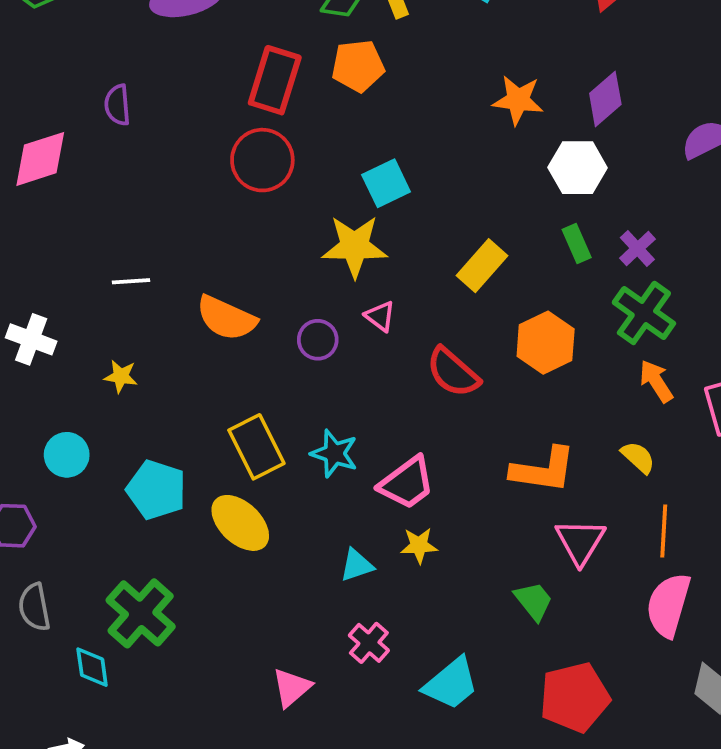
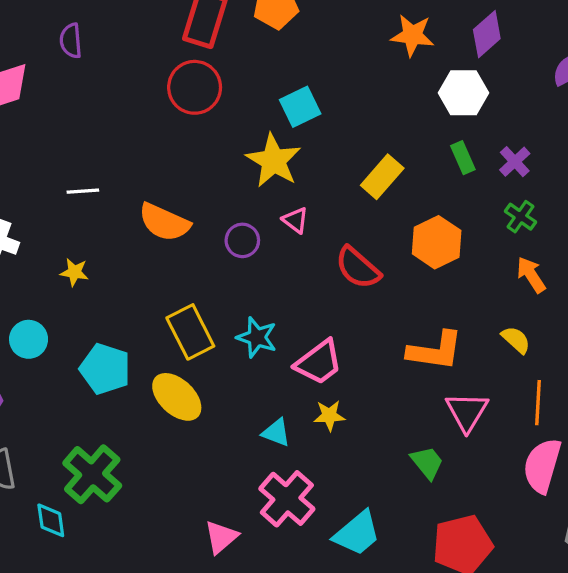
yellow star: (355, 246) -> (273, 161), turned 30
green cross: (644, 313) -> (520, 217), size x0.6
cyan triangle: (357, 565) -> (276, 433), turned 40
pink cross: (369, 643) -> (287, 499), size x1.6

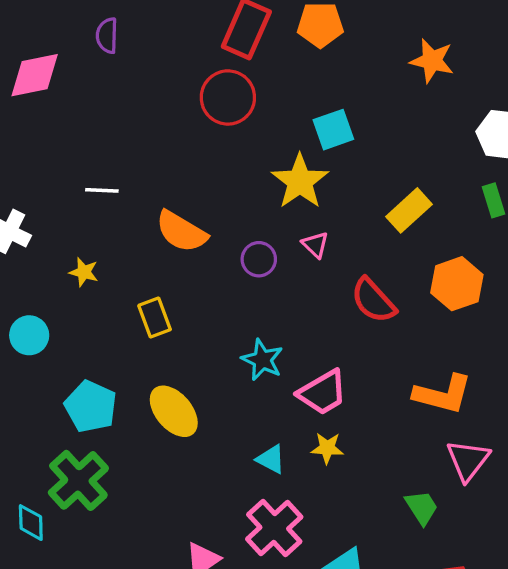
orange star: (412, 35) -> (432, 61), moved
yellow rectangle: (190, 332) -> (155, 317), moved, size x0.7
cyan pentagon: (105, 369) -> (91, 406), moved

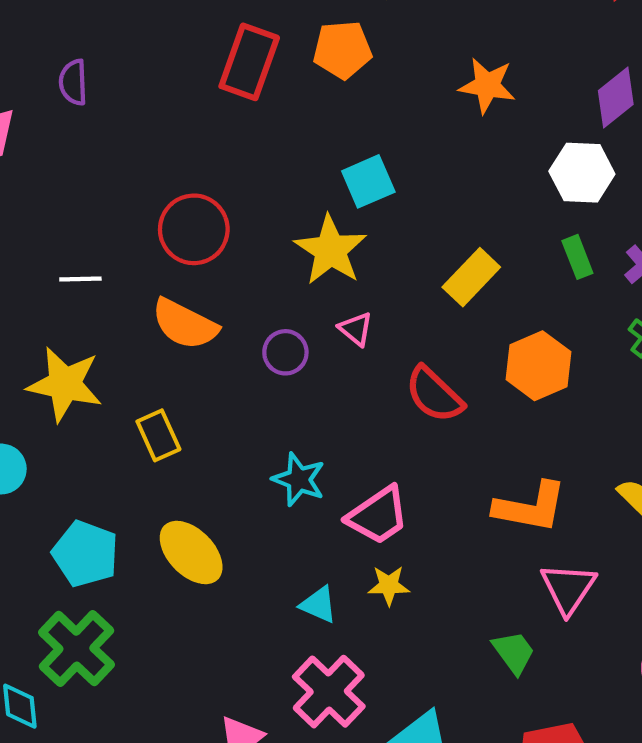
red circle: (228, 97) -> (194, 229), moved
yellow star: (84, 272) -> (65, 384), size x2.0

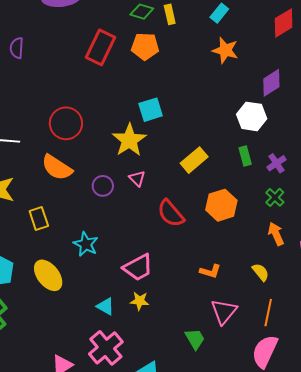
orange star: (487, 85) -> (225, 50), moved
cyan star: (299, 479) -> (86, 244), moved
orange L-shape: (530, 507) -> (210, 271), size x0.6

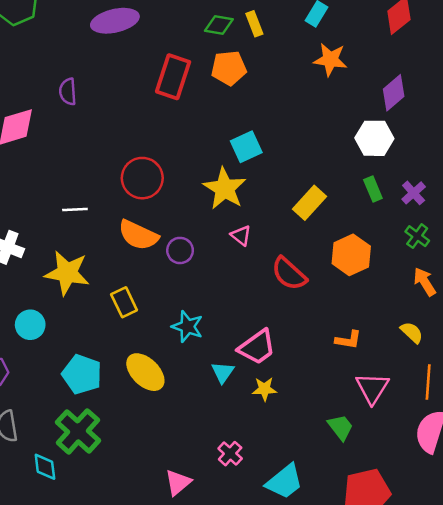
purple circle: (103, 186) -> (180, 250), moved
cyan triangle: (105, 306) -> (223, 372), moved, turned 42
pink cross: (106, 348) -> (230, 454), size x0.6

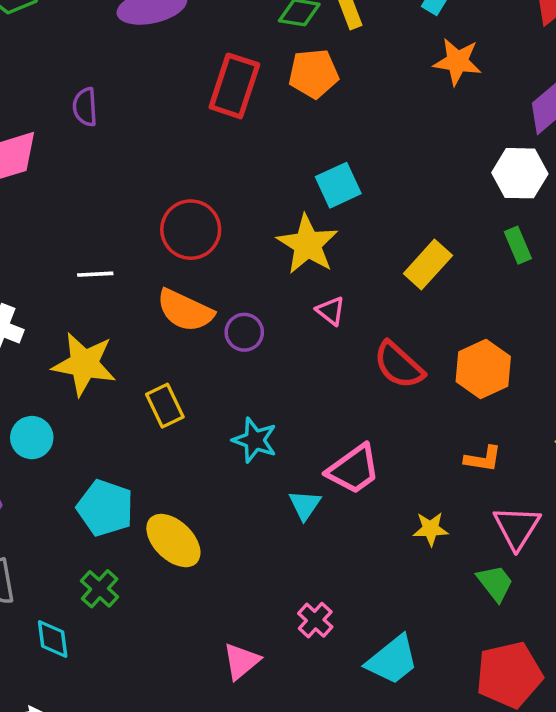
orange hexagon: (351, 255) -> (483, 369), moved
yellow ellipse: (145, 372) -> (173, 541), moved
yellow star: (265, 389) -> (431, 529), moved
green trapezoid: (340, 427) -> (495, 583), moved
green cross: (78, 431) -> (100, 589), size x0.6

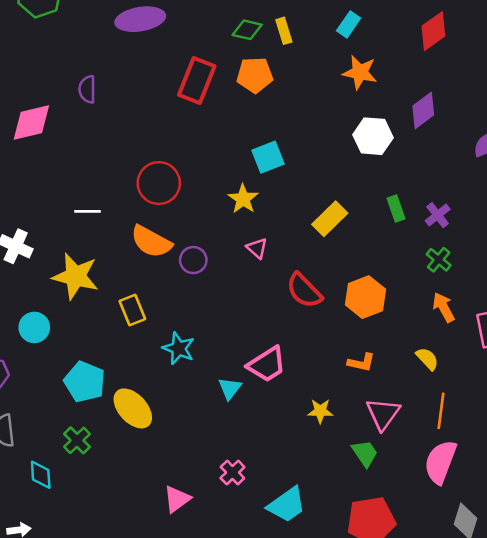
white hexagon: (520, 173) -> (373, 136), moved
yellow star: (307, 244) -> (243, 199), size x0.7
cyan star: (255, 440) -> (179, 348), moved

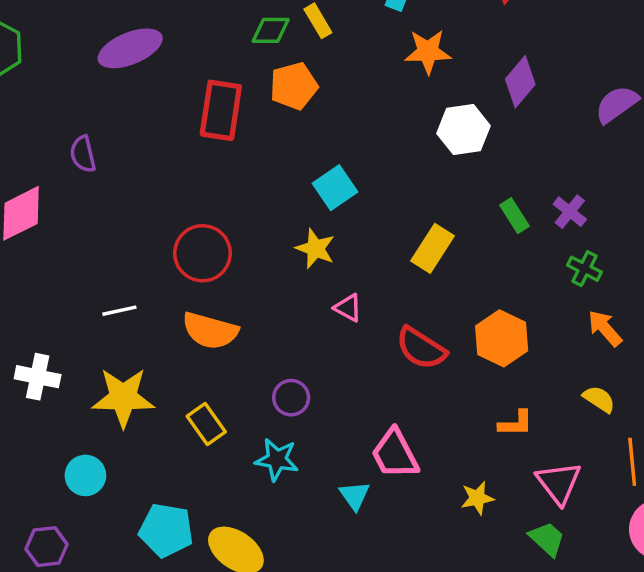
purple circle: (193, 260) -> (291, 398), moved
pink trapezoid: (267, 364) -> (395, 454), turned 108

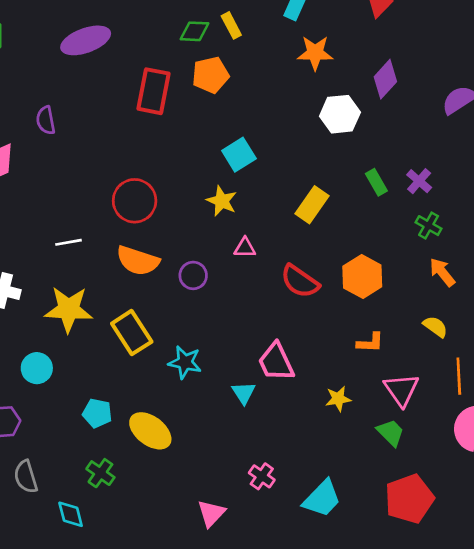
pink triangle: (348, 308) -> (245, 248), turned -30
purple circle: (291, 398) -> (193, 275), moved
yellow rectangle: (206, 424) -> (132, 333), size x1.4
cyan pentagon: (166, 530) -> (97, 413), size x0.7

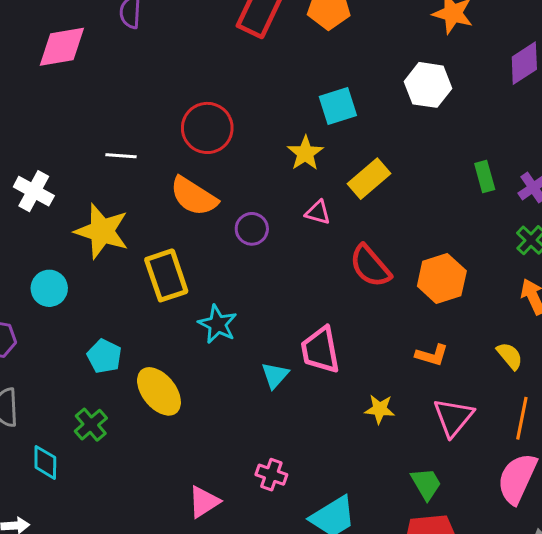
white hexagon: (340, 114) -> (428, 85), moved
yellow rectangle: (312, 205) -> (369, 179), moved
green trapezoid: (391, 433) -> (426, 484), moved
pink cross: (262, 476) -> (271, 475), turned -30

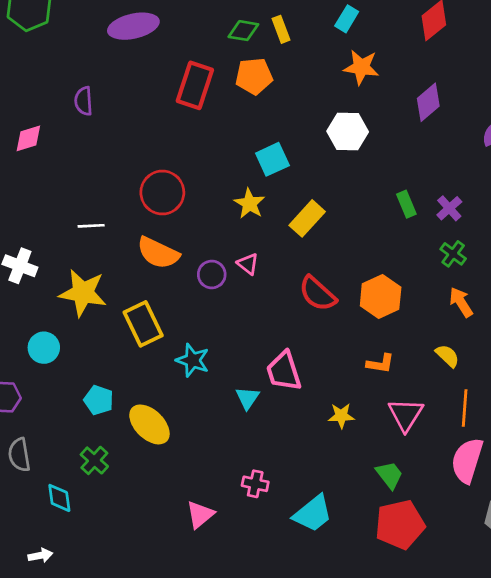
pink diamond: (62, 47) -> (28, 138), size x0.7
pink triangle: (318, 212) -> (248, 264), moved, turned 30

